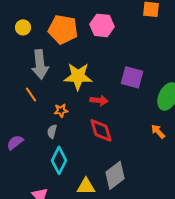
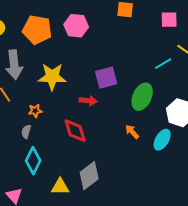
purple square: (132, 77) -> (106, 78), turned -30
red arrow: (99, 100) -> (88, 101), moved

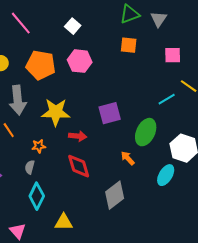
red arrow: (88, 101) -> (78, 136), moved
orange arrow: (132, 132) -> (128, 158), moved
gray diamond: (89, 176) -> (115, 195), moved

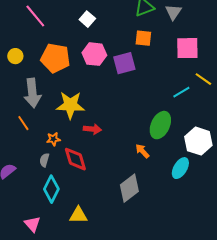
pink square: (173, 55) -> (187, 48), size x1.4
purple square: (110, 113) -> (124, 63), moved
red diamond: (79, 166) -> (75, 159), moved

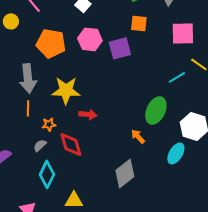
yellow circle: (15, 56) -> (11, 21), moved
orange line: (23, 123) -> (28, 108), moved, turned 35
gray semicircle: (44, 160) -> (40, 145), turned 32

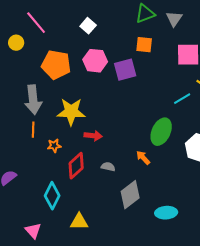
red diamond: (71, 144) -> (76, 166), turned 64
gray semicircle: (40, 145) -> (108, 167), moved, turned 56
cyan ellipse: (176, 153) -> (166, 213), moved, turned 55

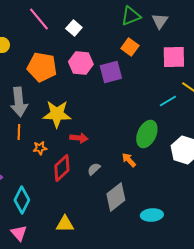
pink line: (36, 23) -> (39, 19), moved
orange square: (144, 45) -> (130, 47), turned 30
gray semicircle: (108, 167) -> (94, 169), turned -56
cyan diamond: (52, 196) -> (22, 200), moved

